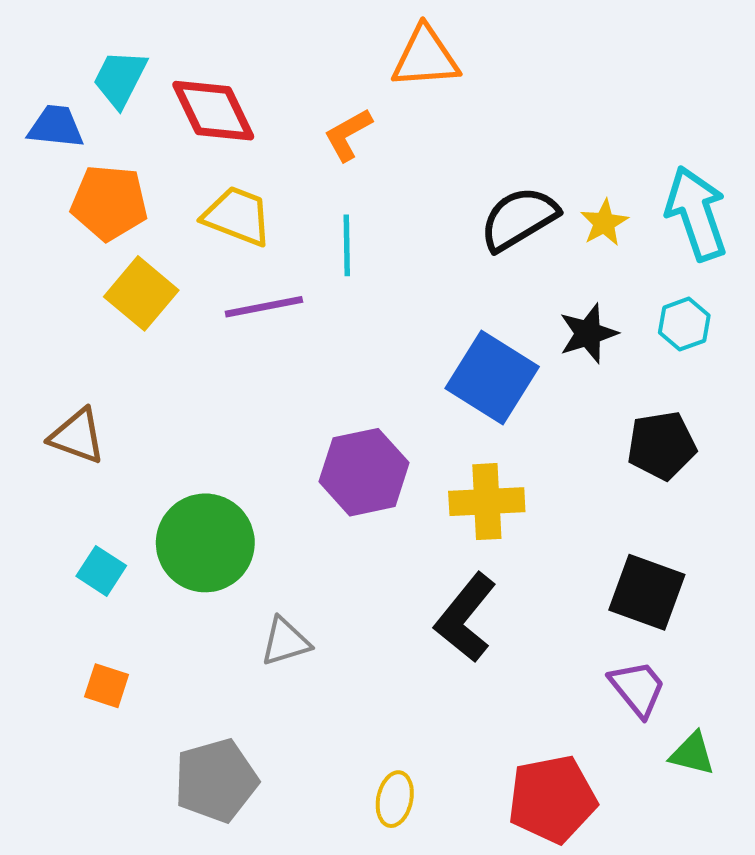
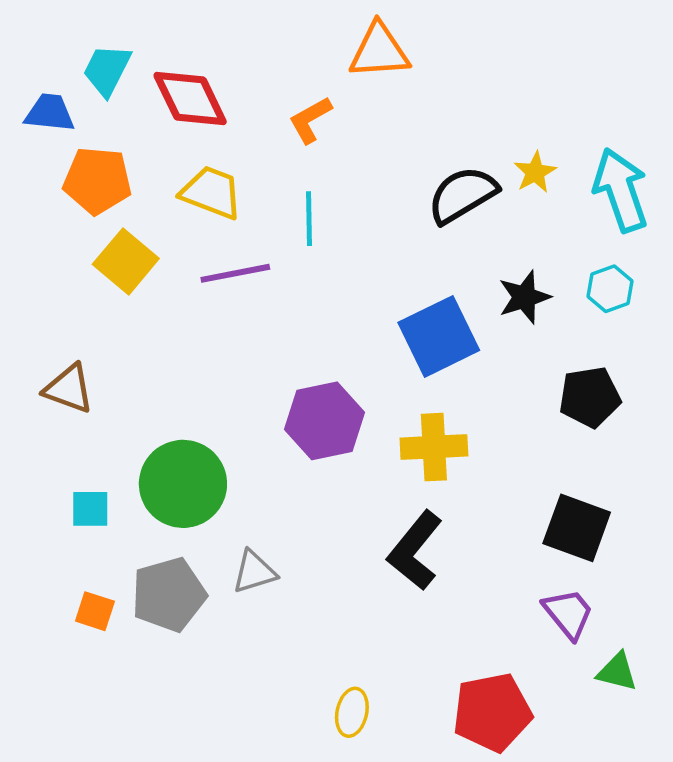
yellow star: (604, 223) -> (535, 172), moved
blue square: (492, 377) -> (439, 336), turned 32
cyan square: (101, 571) -> (90, 509), turned -33
gray pentagon: (216, 780) -> (169, 595), moved

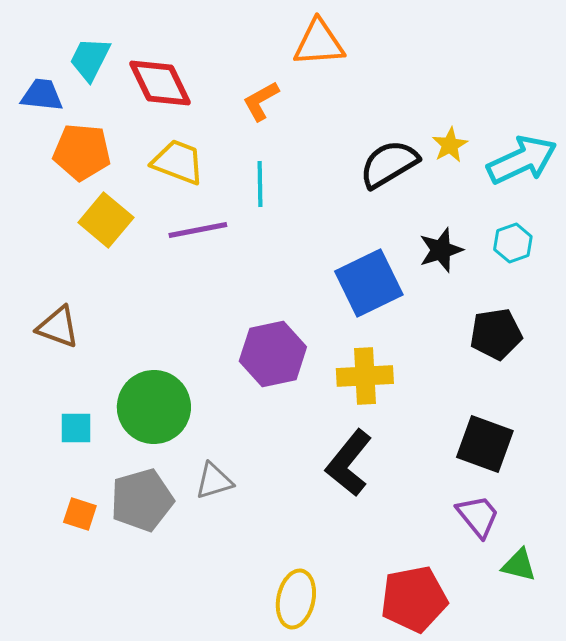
cyan arrow: (621, 190) -> (522, 160), turned 84
yellow ellipse: (352, 712) -> (296, 599), size x1.4

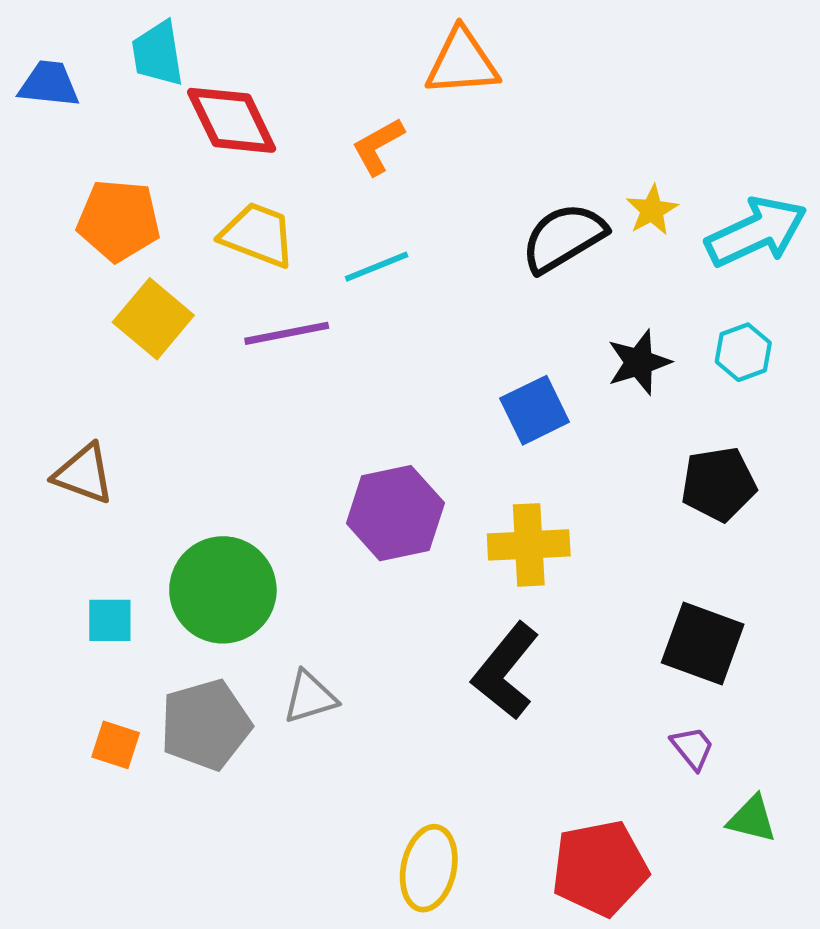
cyan trapezoid: (90, 59) -> (158, 54), moved, turned -36
blue trapezoid: (42, 95) -> (49, 84), moved
cyan line: (260, 184) -> (377, 267), turned 69
blue square: (369, 283) -> (535, 410), size x0.7
purple trapezoid: (478, 516) -> (693, 748), size x0.7

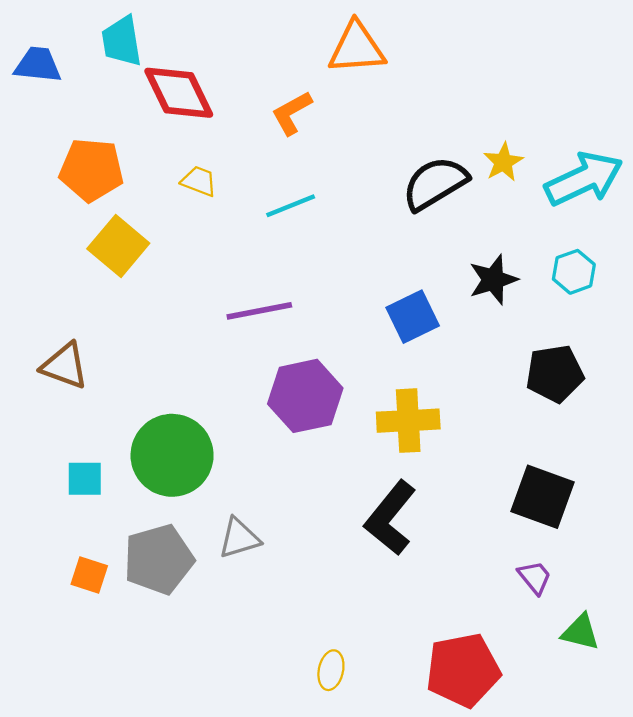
yellow trapezoid: (258, 235) -> (199, 181), size x0.6
purple line: (287, 333) -> (259, 311), moved
yellow ellipse: (429, 868) -> (331, 670), size x0.6

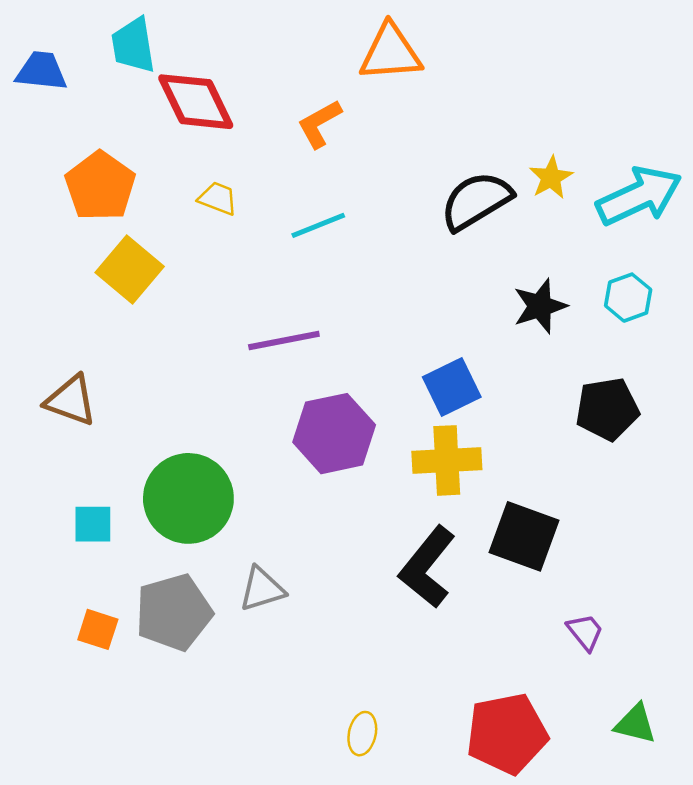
orange pentagon: (91, 170) -> (100, 186), turned 30
blue square: (413, 317) -> (452, 387), moved
black square: (542, 497) -> (524, 536), moved
green triangle: (581, 632) -> (635, 724), moved

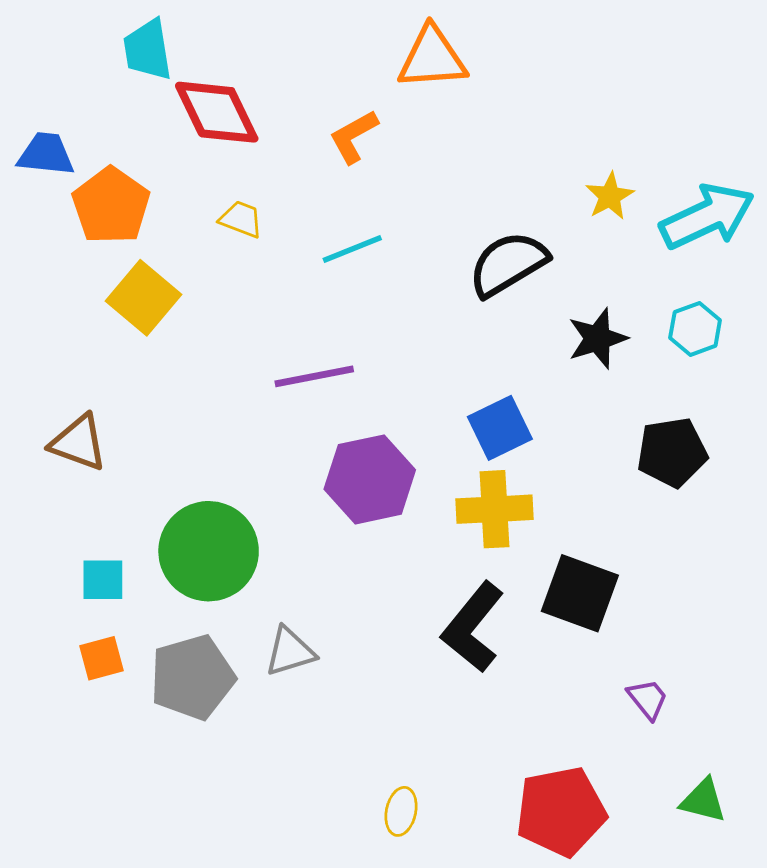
blue trapezoid: (41, 71) -> (46, 154), moved
black semicircle: (476, 201) -> (508, 264), moved
orange square: (98, 629) -> (102, 658), moved, turned -33

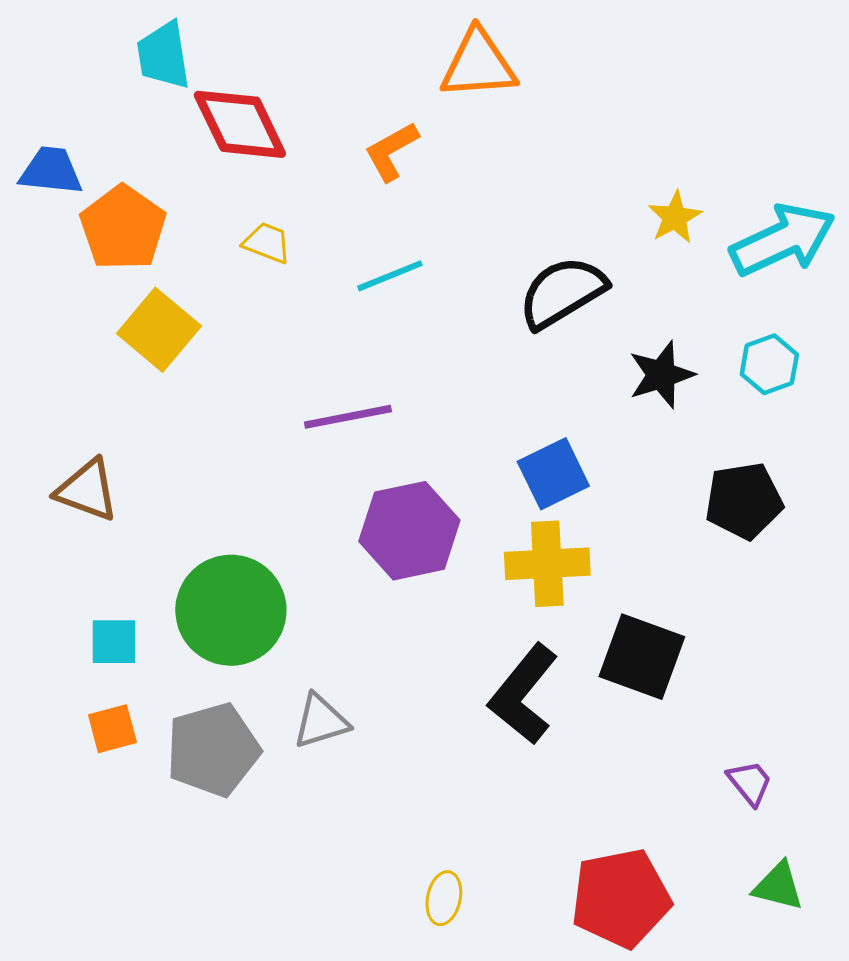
purple trapezoid: (648, 699) -> (750, 783), moved

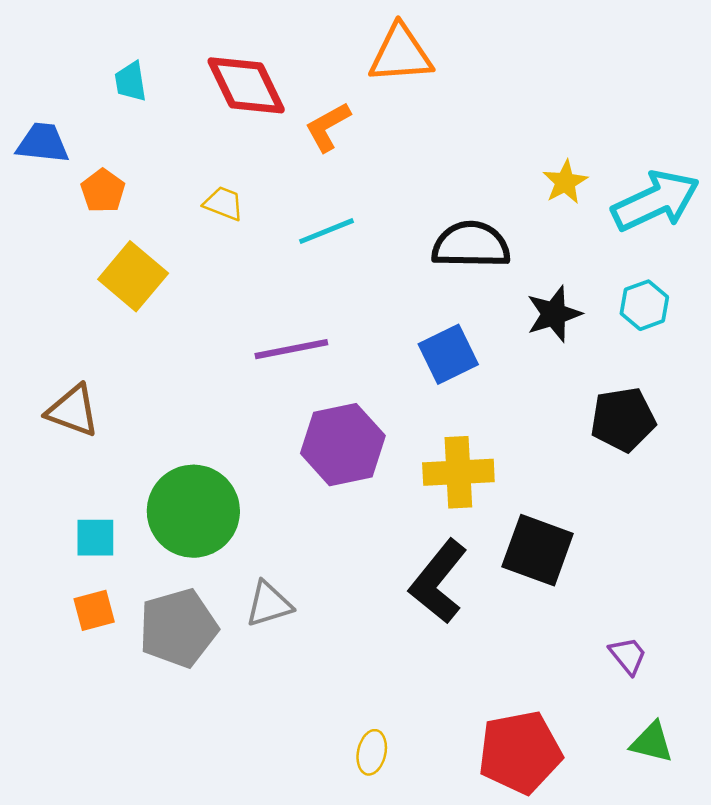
cyan trapezoid: (163, 55) -> (131, 82), moved, size x0.7
red diamond: (240, 124) -> (246, 85), moved
orange pentagon: (123, 228) -> (103, 191), size x0.6
black semicircle: (562, 292) -> (471, 245), turned 32
blue square: (553, 474) -> (448, 354), moved

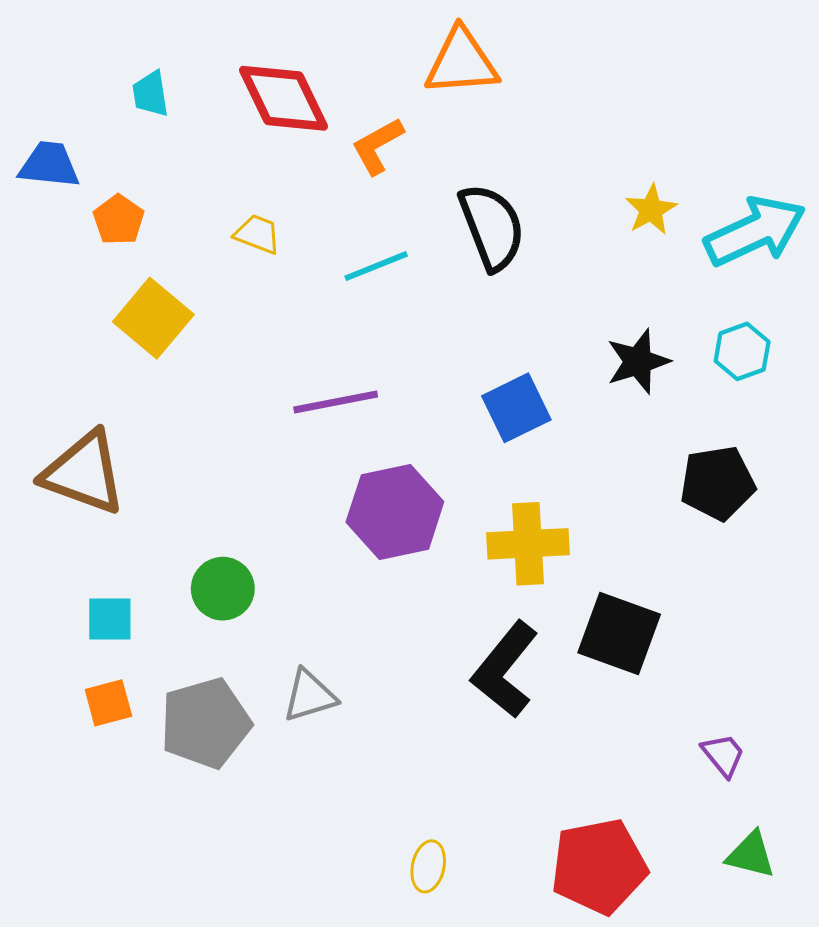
black semicircle: (471, 245) -> (492, 227), moved, turned 68
brown triangle: (73, 411) -> (84, 473), size x1.4
green circle: (193, 511) -> (223, 589), size x0.6

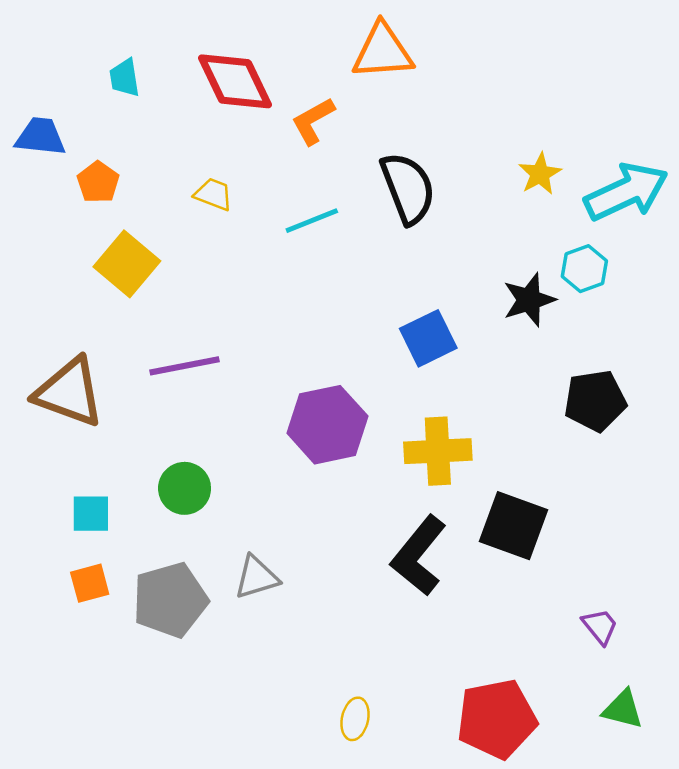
cyan hexagon: (742, 351) -> (584, 269), moved
purple line: (336, 402) -> (185, 366), moved

